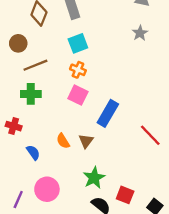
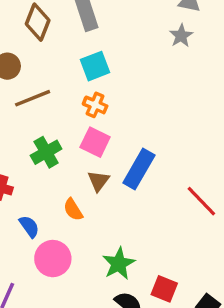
gray star: (140, 33) -> (181, 36), moved
green cross: (31, 94) -> (46, 152), moved, turned -30
brown triangle: (86, 141) -> (98, 181), moved
pink circle: (47, 189) -> (53, 259), moved

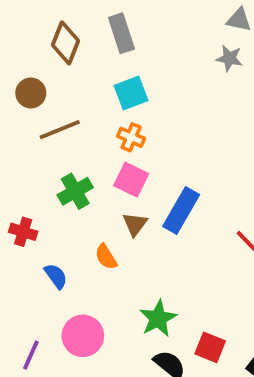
gray star: (181, 36) -> (229, 58), turned -30
pink circle: (53, 259) -> (83, 336), moved

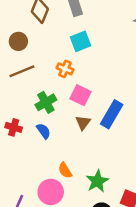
brown line: (60, 130) -> (22, 71), moved
orange cross: (131, 137) -> (65, 69), moved
orange semicircle: (106, 257) -> (65, 170), moved
blue semicircle: (56, 276) -> (43, 131), moved

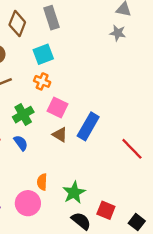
cyan square: (81, 41) -> (43, 54), moved
brown triangle: (83, 123) -> (60, 135), turned -35
orange semicircle: (65, 170) -> (42, 182), turned 35

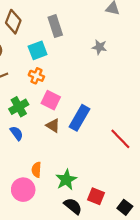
gray rectangle: (52, 18) -> (55, 26), moved
gray star: (118, 33) -> (99, 47), moved

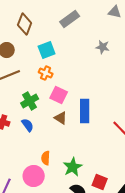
gray rectangle: (55, 26) -> (70, 19), moved, turned 72
blue rectangle: (80, 118) -> (85, 111), turned -30

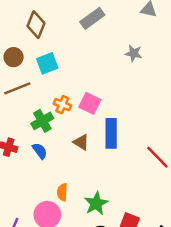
cyan square: (47, 50) -> (47, 63), moved
orange cross: (46, 73) -> (62, 105), moved
pink square: (59, 95) -> (90, 103), moved

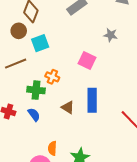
brown circle: (14, 57) -> (19, 31), moved
pink square: (90, 103) -> (87, 60), moved
green cross: (42, 121) -> (36, 90), turned 36

